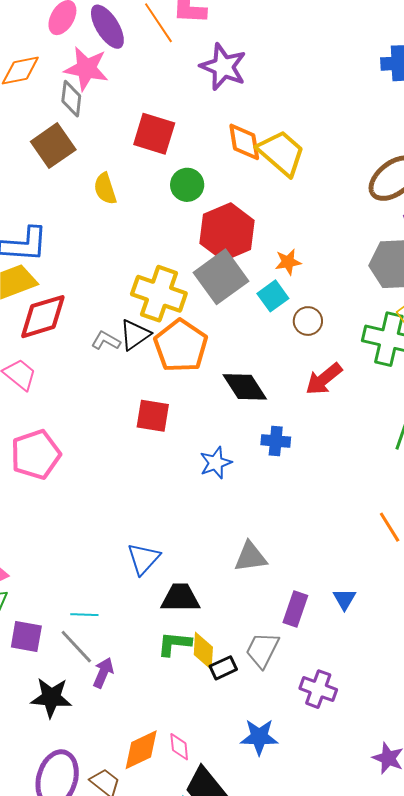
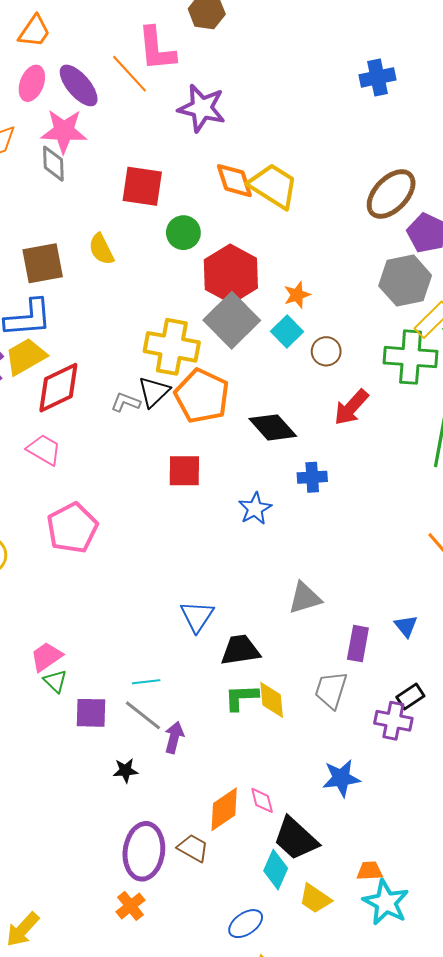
brown square: (53, 146) -> (43, 263), moved, turned 33
black rectangle: (223, 668) -> (410, 697), moved
black star: (51, 698) -> (125, 771), size x0.6

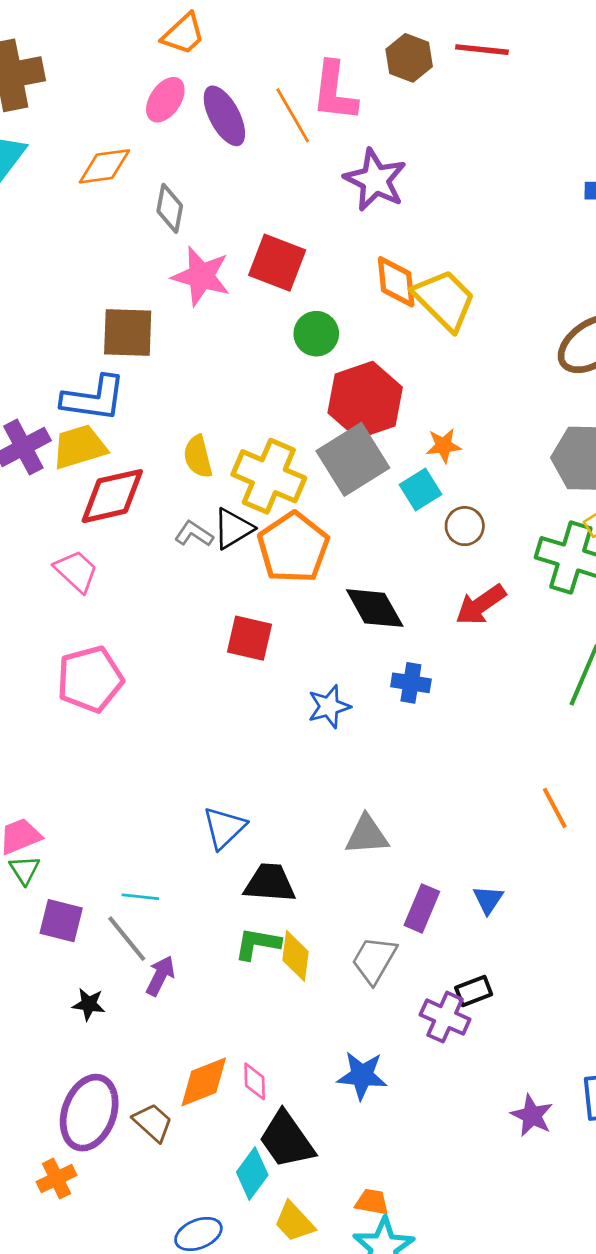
pink star: (64, 131) -> (201, 276), moved
yellow semicircle: (101, 249) -> (198, 457), moved

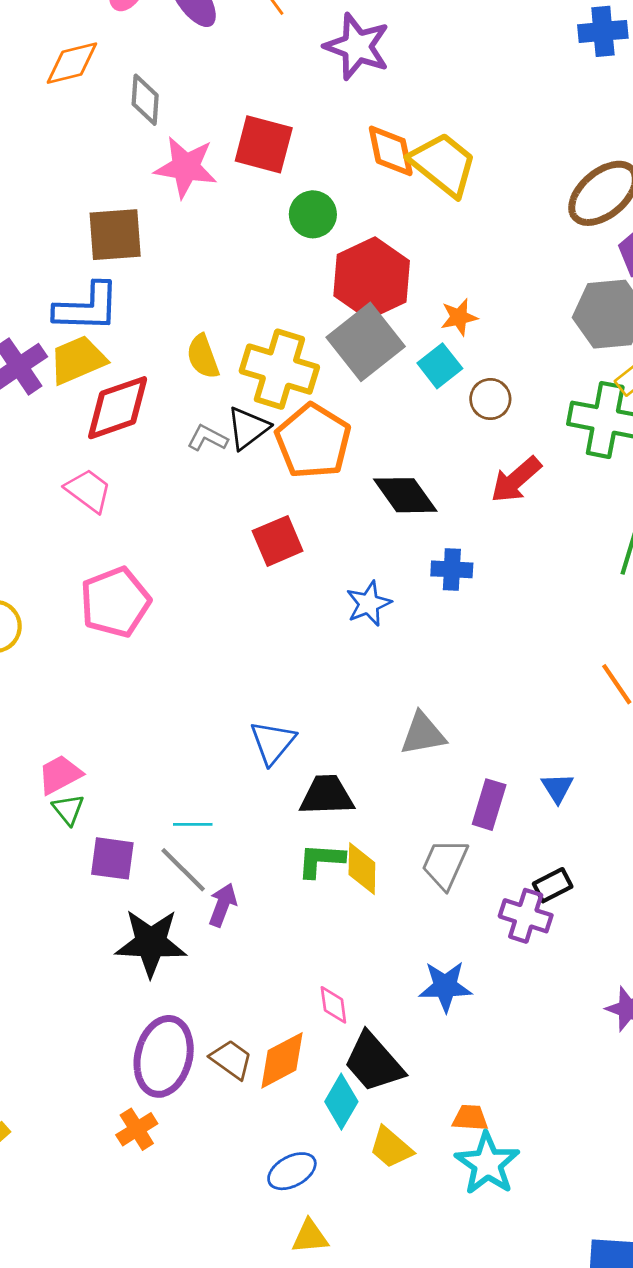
red square: (249, 638) -> (278, 541), turned -30
black star: (89, 1004) -> (151, 943), size x2.0
orange diamond: (204, 1082) -> (282, 1060), moved

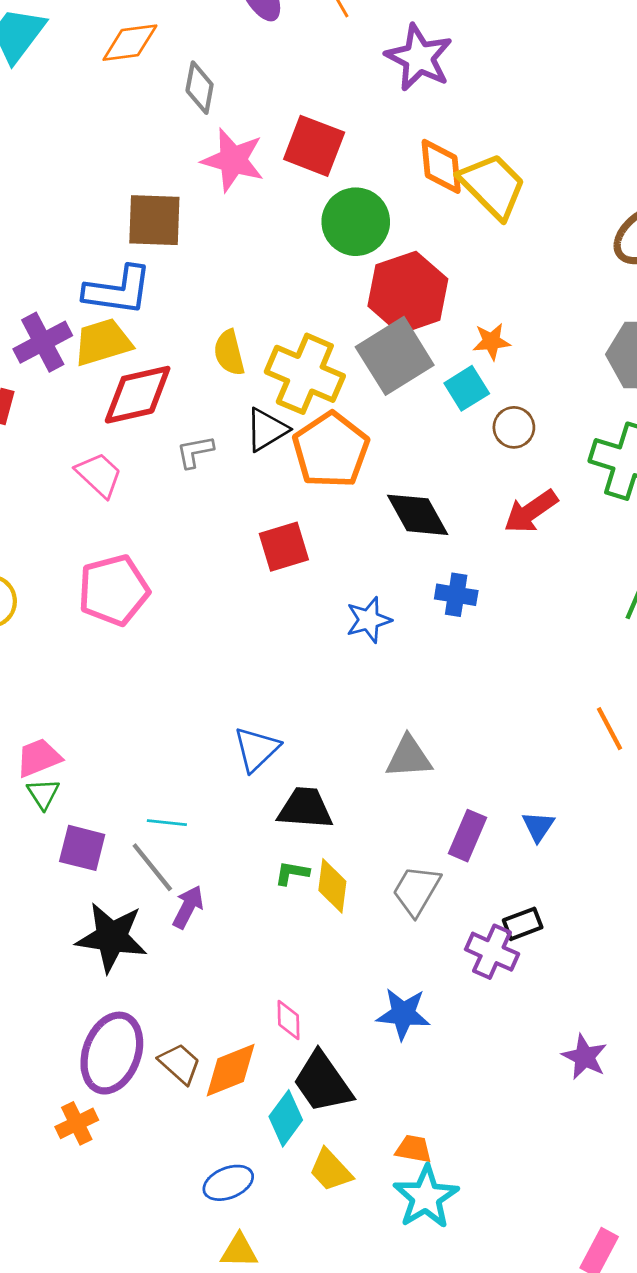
green circle: (313, 214) -> (356, 222), size x1.4
gray L-shape: (207, 438) -> (195, 452), moved, turned -45
green L-shape: (321, 860) -> (292, 873), size x0.7

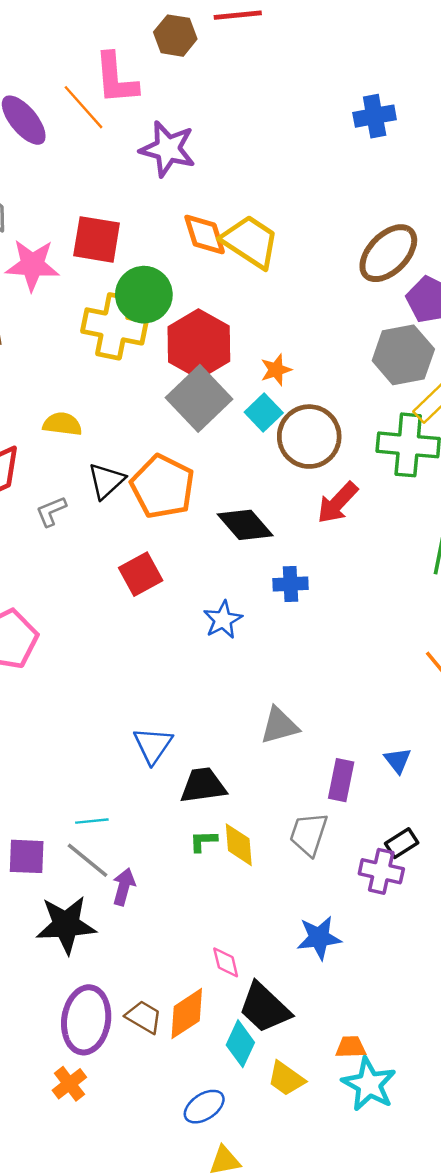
yellow semicircle: (229, 353) -> (62, 424), turned 123
yellow cross: (305, 374) -> (114, 326), moved
brown circle: (514, 427) -> (309, 437), size x1.8

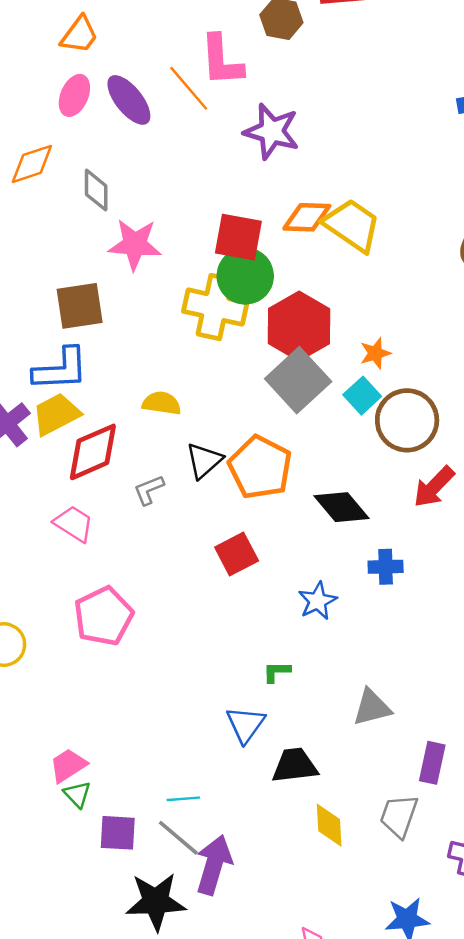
orange diamond: (205, 235) -> (307, 217), turned -72
red square: (97, 239) -> (238, 237), moved
green L-shape: (203, 841) -> (277, 672), moved
purple arrow: (124, 887) -> (214, 865), size x1.6

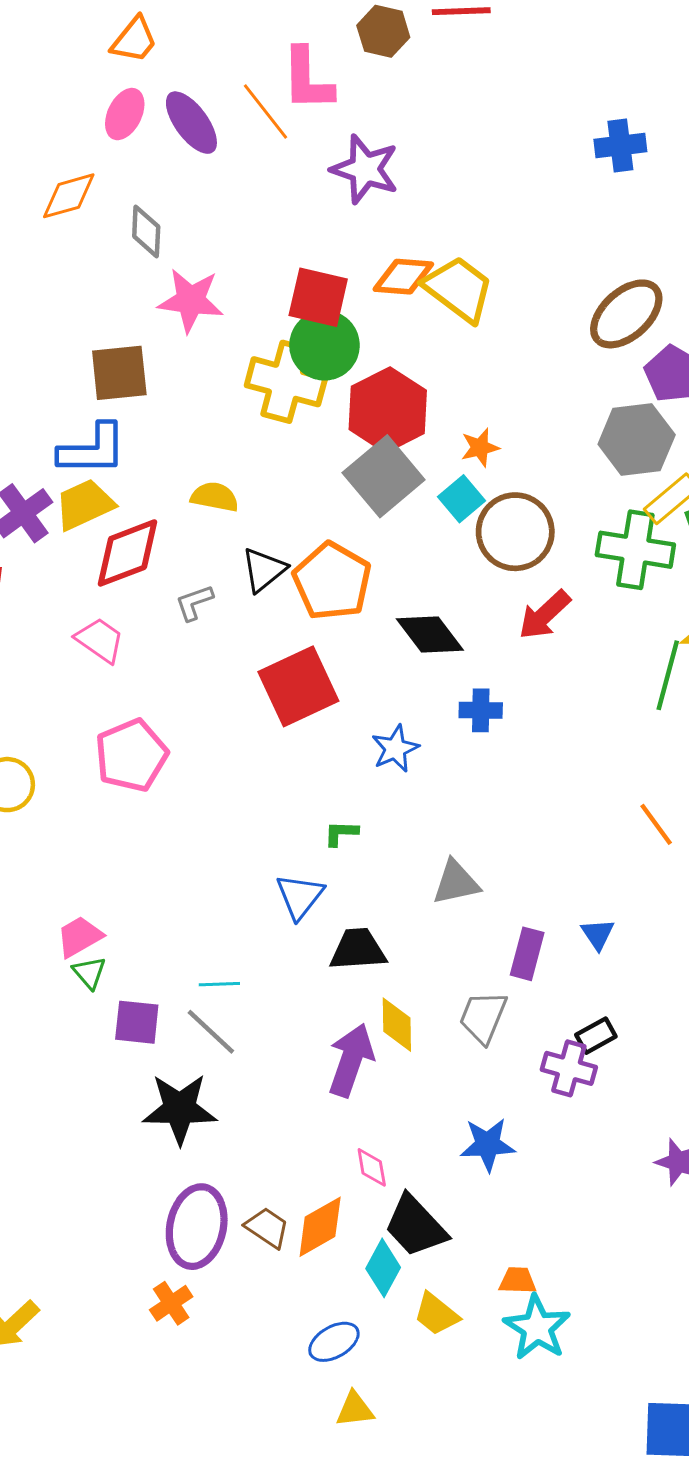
red square: (237, 554) -> (298, 686), size x1.5
purple arrow: (214, 865) -> (351, 1060), moved

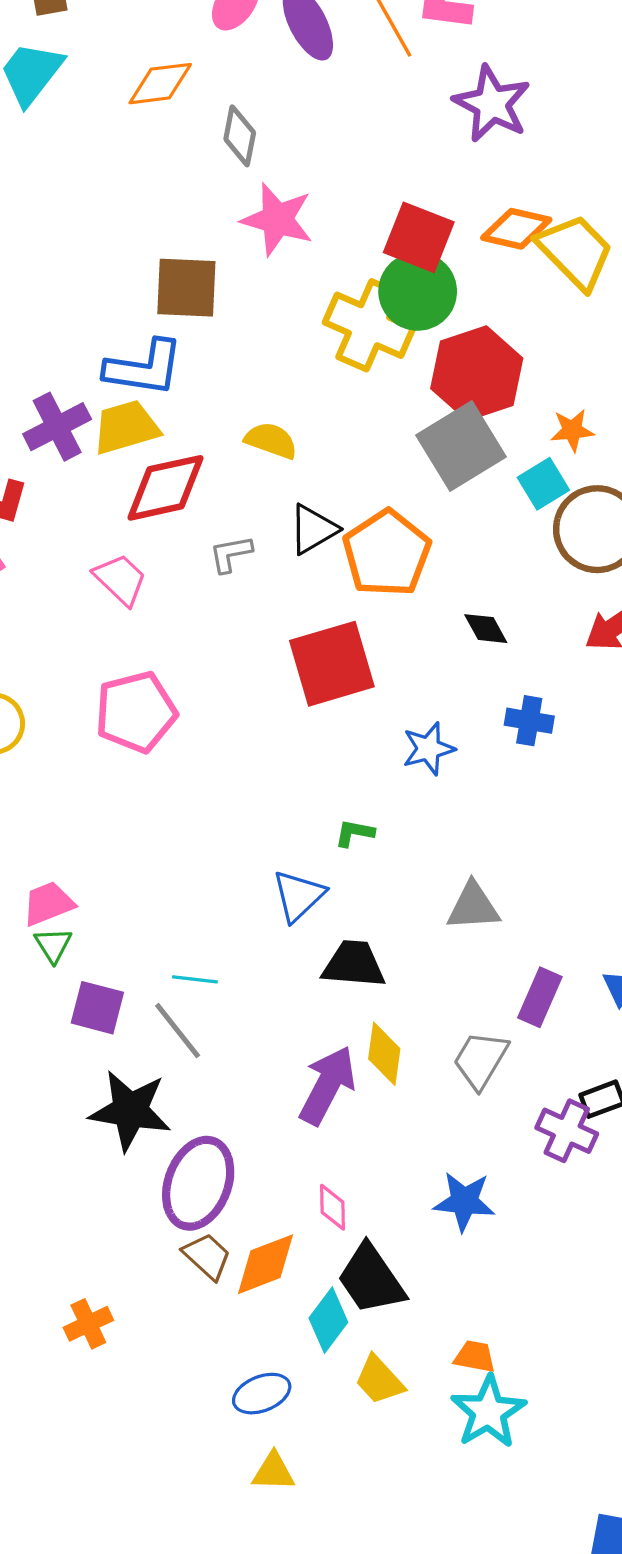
black diamond: (430, 635) -> (486, 629), size x0.6
purple ellipse: (197, 1227) -> (198, 1183), moved

